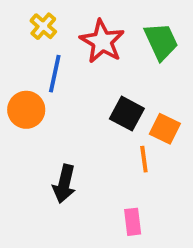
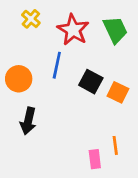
blue line: (55, 74) -> (57, 65), moved
orange line: (144, 159) -> (115, 145), moved
black arrow: (64, 184) -> (28, 121), moved

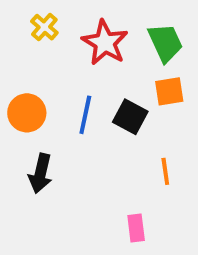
blue line: (57, 65) -> (85, 115), moved
orange square: (118, 92) -> (169, 91), moved, turned -35
orange line: (115, 145) -> (165, 171), moved

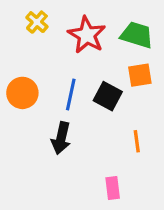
green trapezoid: (165, 43) -> (137, 35), turned -48
black arrow: (40, 173) -> (61, 138), moved

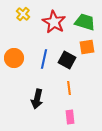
black arrow: (61, 138) -> (37, 99), moved
orange line: (137, 141) -> (69, 88), moved

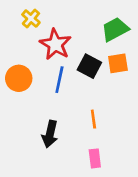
red star: (54, 22) -> (55, 44), moved
green trapezoid: (85, 22) -> (115, 29), turned -45
black square: (67, 60) -> (89, 66), moved

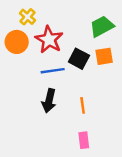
orange circle: (19, 78) -> (17, 42), moved
blue line: (59, 80) -> (53, 71), turned 70
black arrow: (50, 134) -> (49, 101), moved

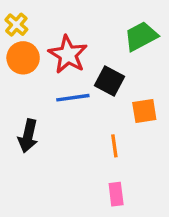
yellow cross: (27, 17) -> (16, 25), moved
orange square: (104, 56) -> (144, 111), moved
black arrow: (49, 101) -> (28, 136), moved

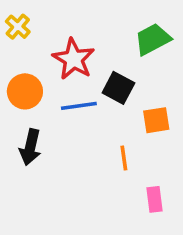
orange circle: (23, 58) -> (25, 91), moved
pink rectangle: (116, 194) -> (154, 199), moved

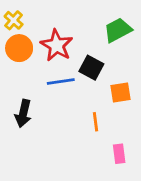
orange circle: (25, 91) -> (19, 48), moved

